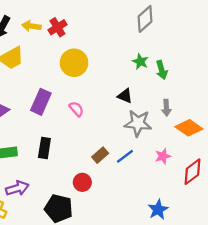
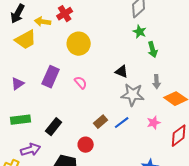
yellow arrow: (31, 26) -> (43, 22), moved
green star: (140, 62) -> (140, 32), moved
black rectangle: (44, 148) -> (54, 127), moved, turned 30

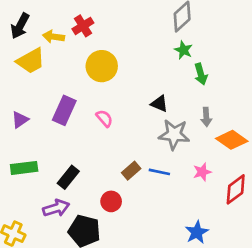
blue line: (122, 123) -> (159, 172), turned 49
purple arrow: (31, 150) -> (56, 208), moved

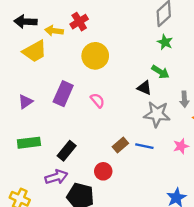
black arrow: (20, 26) -> (25, 22), turned 65
green arrow: (201, 74) -> (160, 72), moved, turned -42

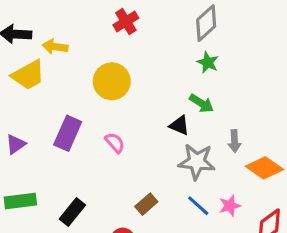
red cross: (79, 22) -> (126, 21), moved
blue line: (144, 146) -> (198, 206), moved, turned 30

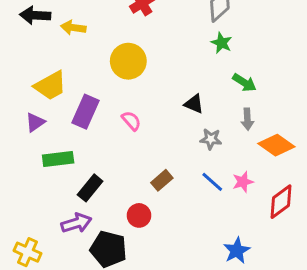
yellow trapezoid: (28, 75) -> (50, 86), moved
green arrow: (201, 103) -> (244, 83), moved
gray star: (197, 162) -> (211, 139), size x0.6
green rectangle: (20, 201) -> (58, 159), moved

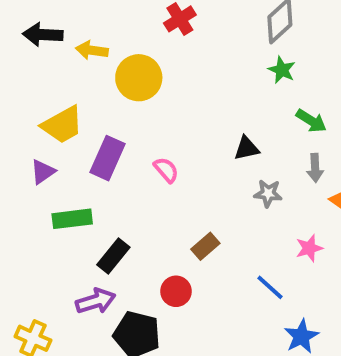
yellow circle: (128, 61) -> (139, 78), moved
black triangle: (194, 104) -> (247, 148), turned -35
blue line: (212, 182) -> (270, 287), moved

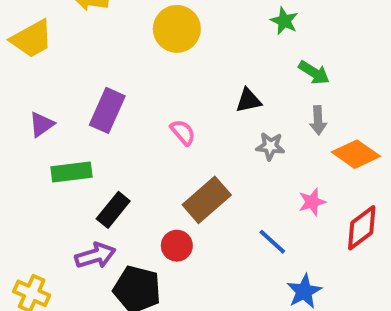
yellow circle: (139, 78) -> (177, 29), moved
yellow trapezoid: (62, 125) -> (32, 39), moved
pink semicircle: (166, 170) -> (183, 132), moved
brown rectangle: (205, 246) -> (207, 200), size x1.6

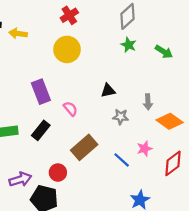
green arrow: (314, 73) -> (164, 52), moved
purple rectangle: (107, 110) -> (41, 92), moved, turned -45
black rectangle: (113, 210) -> (41, 130), moved
blue line: (272, 242) -> (122, 160), moved
red circle: (177, 246) -> (58, 173), moved

